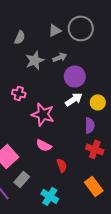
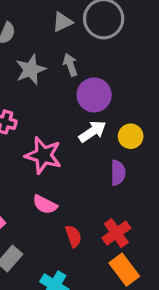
gray arrow: (60, 57) -> (70, 65), turned -88
red cross: (95, 149) -> (116, 233), moved, turned 36

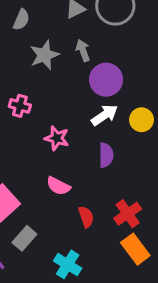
pink star: (43, 155) -> (57, 138), size x0.7
purple semicircle: (118, 173) -> (106, 155), moved

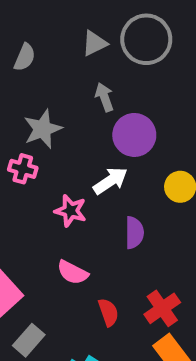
gray star: (44, 55) -> (43, 129), moved
white arrow: (105, 115) -> (110, 181), moved

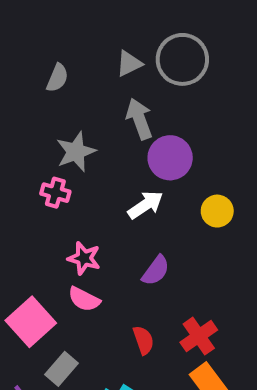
gray arrow: (104, 97) -> (139, 119), size x1.4
pink star: (71, 211) -> (84, 258), moved
purple semicircle: (134, 233) -> (156, 270), moved, turned 36
pink semicircle: (73, 272) -> (84, 299), moved

